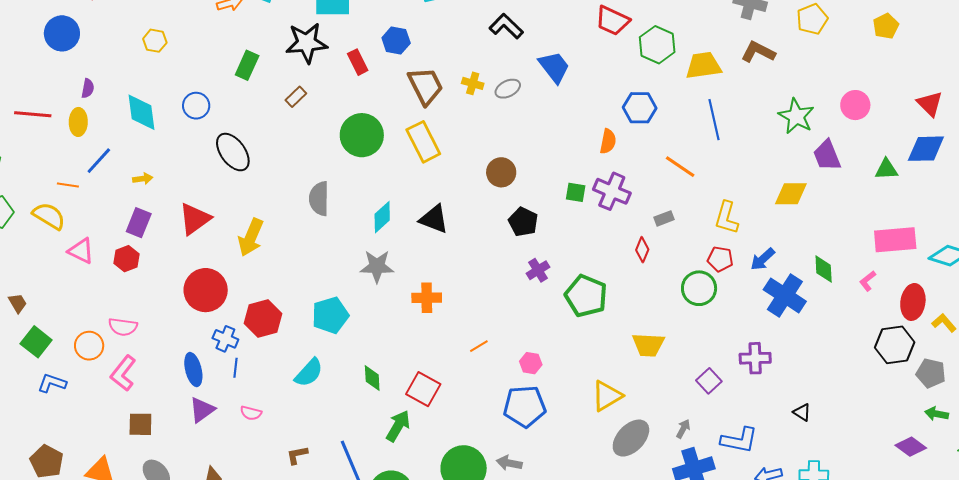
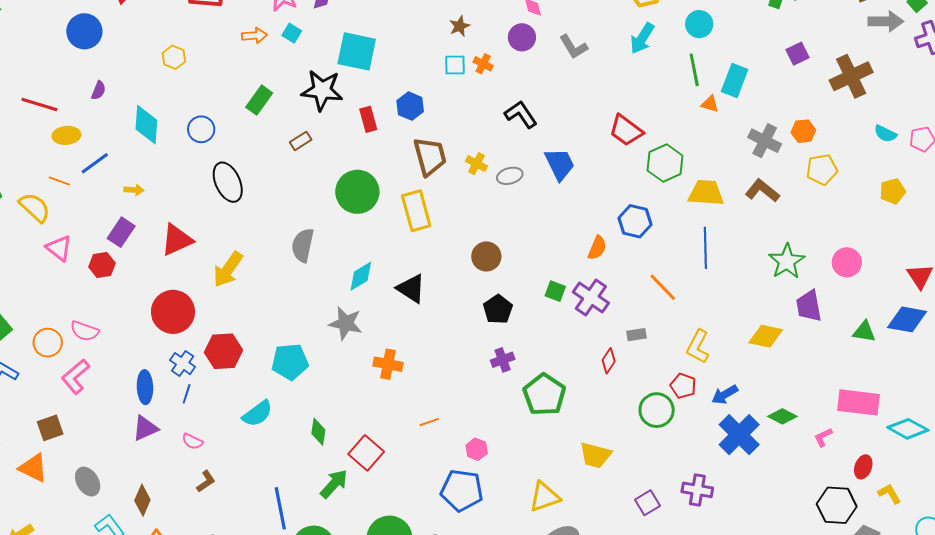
yellow ellipse: (78, 122) -> (66, 135), moved, turned 72
green diamond: (824, 269) -> (782, 416), turned -72
red ellipse: (913, 302) -> (863, 467), size x0.7
brown square: (140, 424) -> (50, 428), moved, turned -32
brown L-shape: (297, 455) -> (206, 481), moved, turned 145

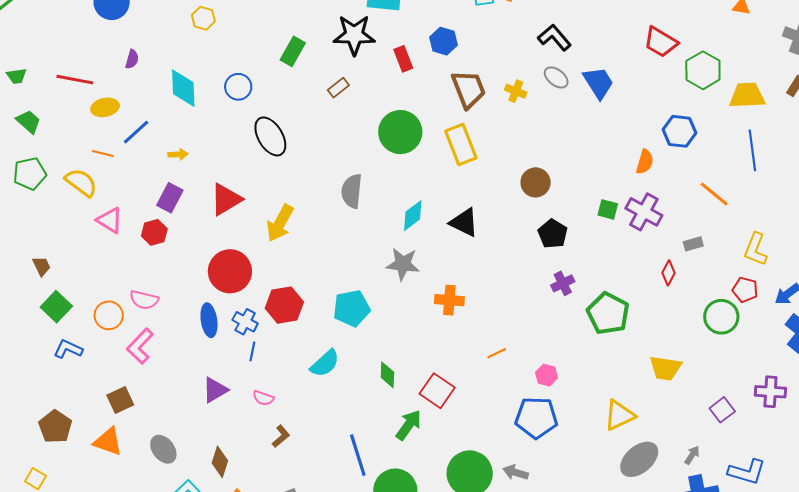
gray ellipse: (510, 176) -> (556, 77), moved, turned 60
blue ellipse: (145, 387) -> (209, 320), moved

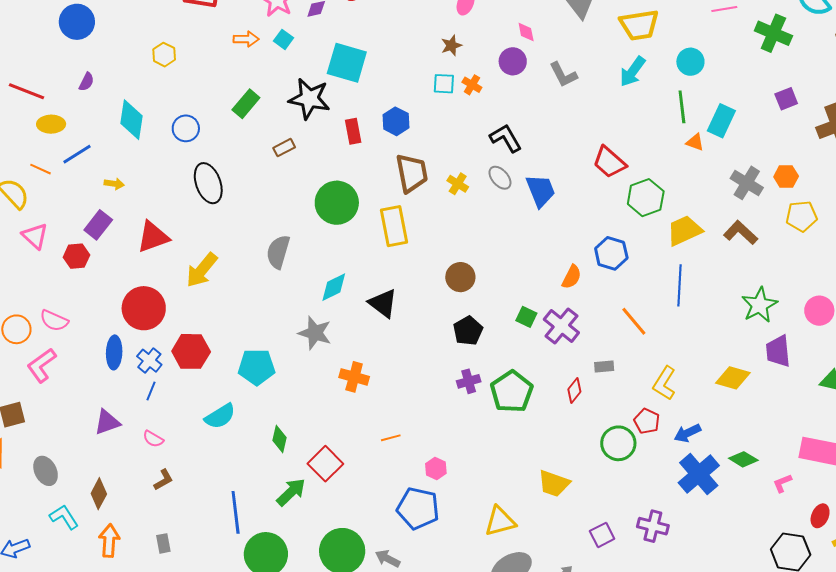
yellow trapezoid: (747, 95) -> (684, 231), turned -33
green pentagon: (608, 313) -> (512, 392), moved

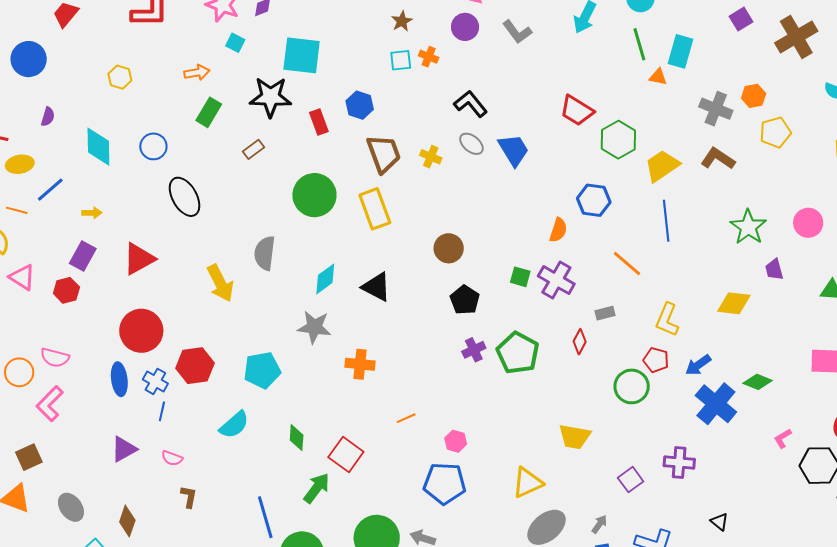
orange arrow: (246, 39) -> (197, 73), moved
yellow arrow: (202, 270) -> (220, 283), moved, turned -57
purple trapezoid: (778, 351) -> (774, 269), size x0.7
brown L-shape: (163, 480) -> (189, 497), turned -40
pink L-shape: (782, 483) -> (783, 438), moved

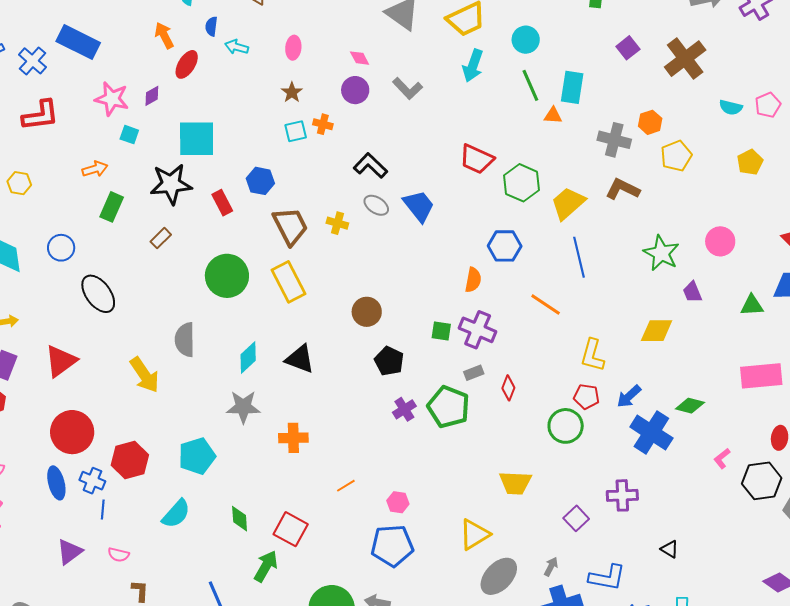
gray rectangle: (605, 313) -> (474, 373), moved

